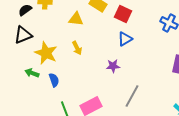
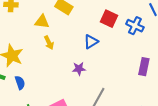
red square: (123, 14) -> (109, 19), moved
yellow arrow: (77, 48) -> (49, 43), moved

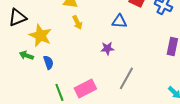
blue triangle: (91, 42) -> (119, 21), turned 35

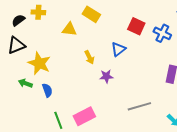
blue triangle: (119, 21) -> (118, 49), turned -42
yellow arrow: (77, 22) -> (89, 57), moved
gray line: (126, 78) -> (139, 106), moved, turned 45

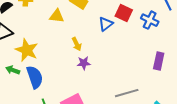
blue triangle: (118, 49) -> (106, 24), moved
purple star: (106, 76) -> (84, 63), moved
blue semicircle: (47, 90) -> (35, 77), size x1.6

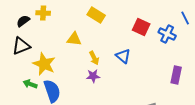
yellow triangle: (57, 16) -> (74, 39), moved
blue triangle: (106, 24) -> (123, 56), moved, turned -42
purple star: (84, 63) -> (93, 76), moved

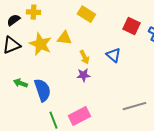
yellow star: (44, 64) -> (40, 44), moved

